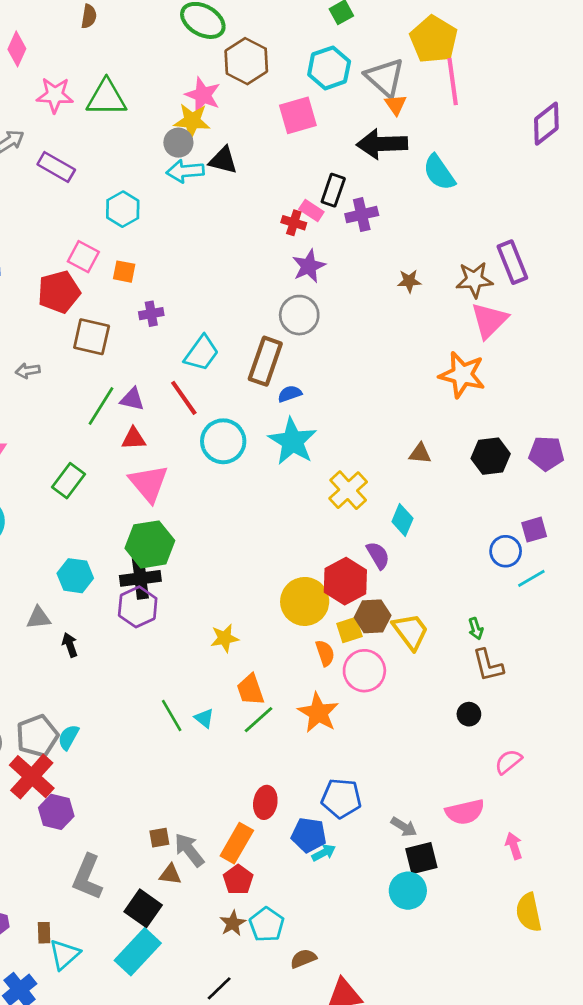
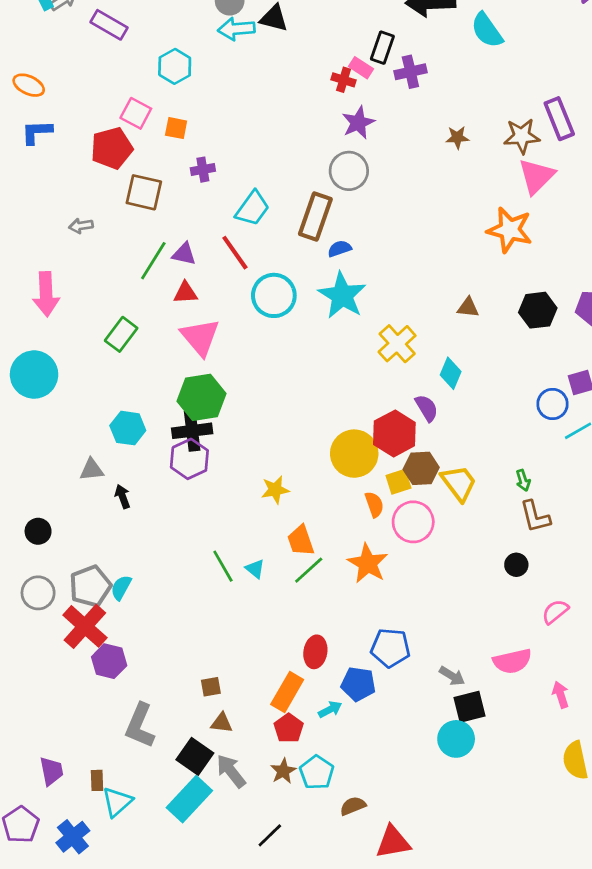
gray arrow: (189, 850) -> (231, 771), moved
cyan arrow: (324, 853) -> (330, 709), moved

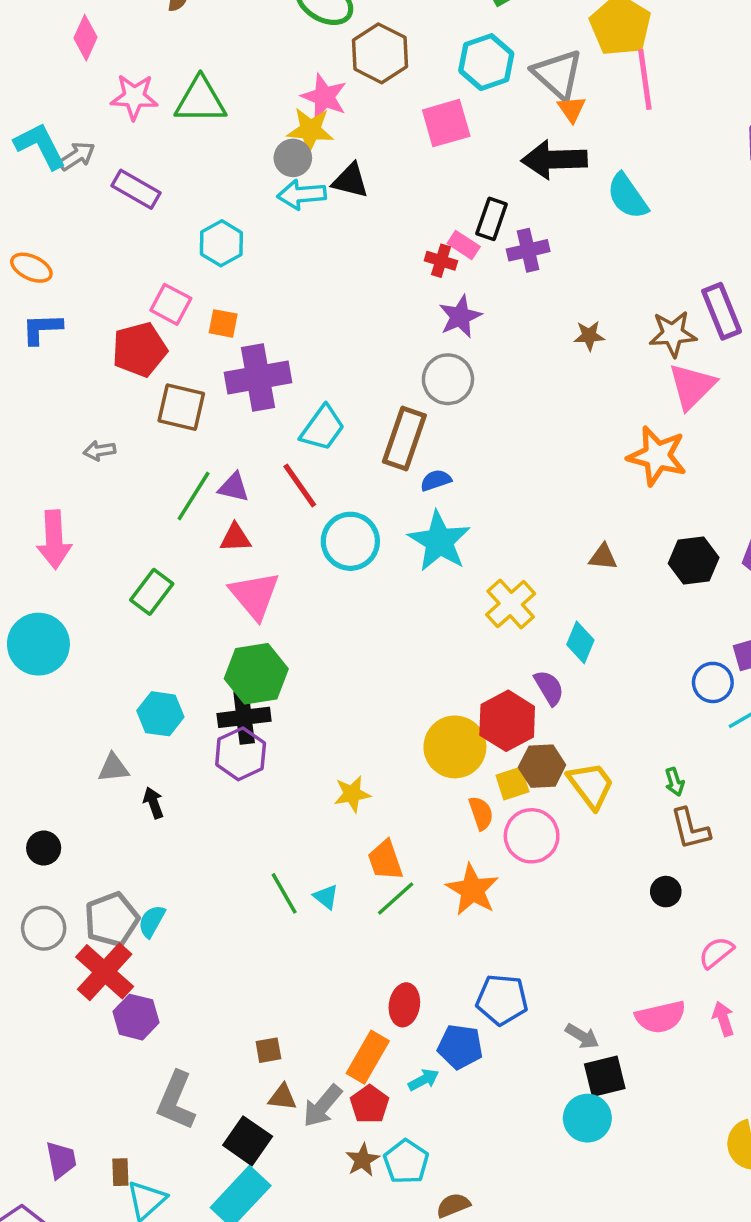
purple cross: (203, 170) -> (258, 377), size x2.0
pink arrow: (561, 695) -> (723, 1019), moved
gray arrow: (231, 771) -> (322, 1106), moved, turned -102

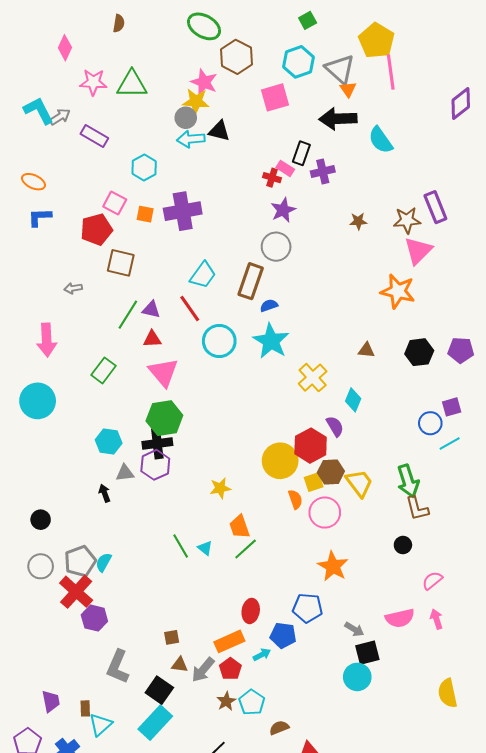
purple cross: (258, 377) -> (183, 211), moved
gray triangle: (113, 768) -> (125, 473), moved
green arrow: (674, 782) -> (408, 481), size x2.0
orange star: (472, 890) -> (333, 566), moved
orange rectangle: (368, 1057) -> (229, 641), turned 36

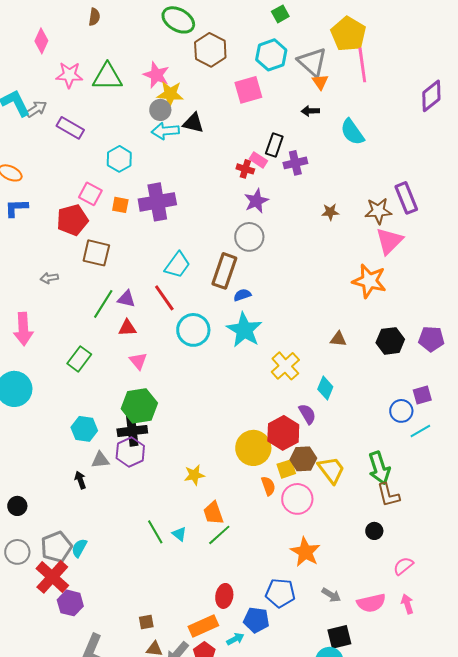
pink star: (204, 82) -> (156, 75), moved
black arrow: (338, 119) -> (310, 111), size x0.5
pink triangle: (163, 372) -> (138, 361), size x0.6
gray arrow: (354, 629) -> (331, 595), moved

